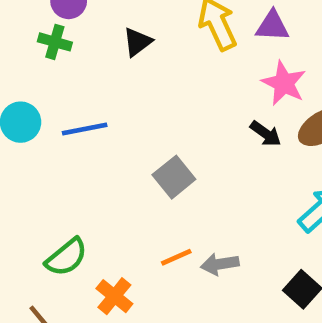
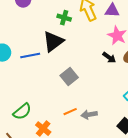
green cross: (55, 42) -> (64, 18), moved
black triangle: (137, 42) -> (53, 42), moved, size x1.6

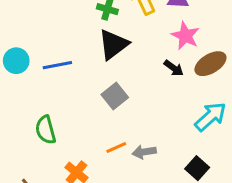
black triangle: (53, 42) -> (113, 45), moved
green semicircle: (22, 112) -> (46, 130), moved, turned 114

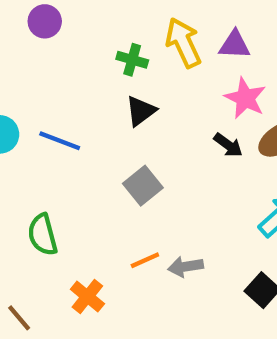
black triangle: (113, 45) -> (141, 111), size x0.7
blue line: (57, 65) -> (60, 141), turned 32

